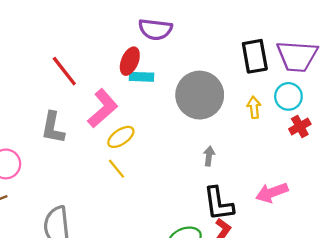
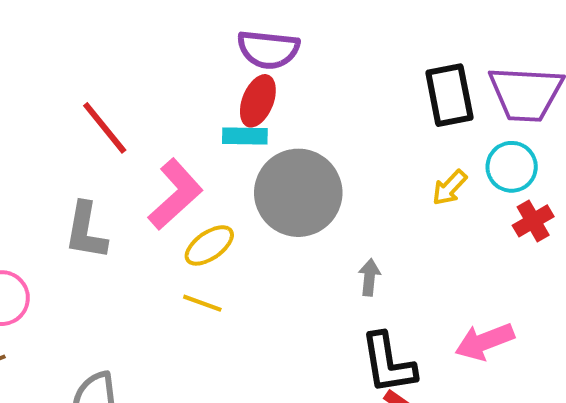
red ellipse: (130, 61) -> (258, 101), moved
gray circle: (200, 95) -> (298, 193), moved
yellow arrow: (254, 107) -> (449, 188), turned -130
yellow line: (116, 169) -> (202, 303), turned -30

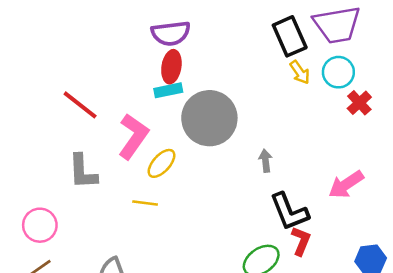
yellow arrow: (449, 188) -> (300, 72), moved, turned -65
yellow line: (202, 303) -> (145, 203), moved

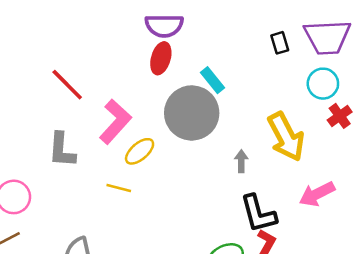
black rectangle: (290, 36) -> (280, 43), size x0.6
yellow arrow: (300, 72) -> (286, 137), moved, size x2.0
cyan rectangle: (168, 90) -> (213, 80), moved, turned 56

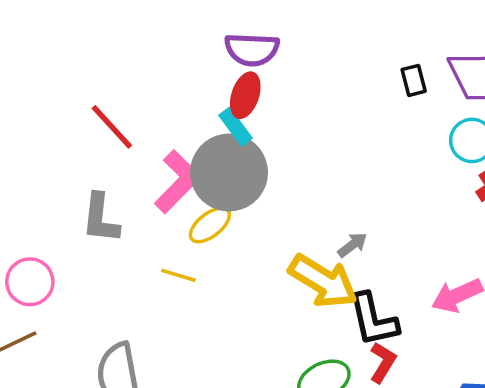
cyan rectangle: (213, 80) -> (236, 127), moved
gray circle: (192, 113) -> (229, 173), moved
yellow arrow: (286, 137) -> (323, 281), moved, turned -33
gray arrow: (241, 161) -> (352, 245), turned 50

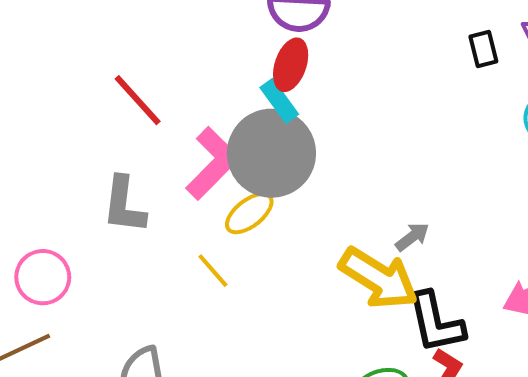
yellow line: (178, 275) -> (213, 271), turned 32

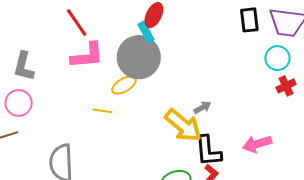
black rectangle: (483, 49) -> (249, 20), size x1.4
pink L-shape: (212, 163) -> (87, 56), moved, turned 33
gray L-shape: (124, 205) -> (24, 66), moved
yellow line: (213, 271) -> (102, 111), turned -48

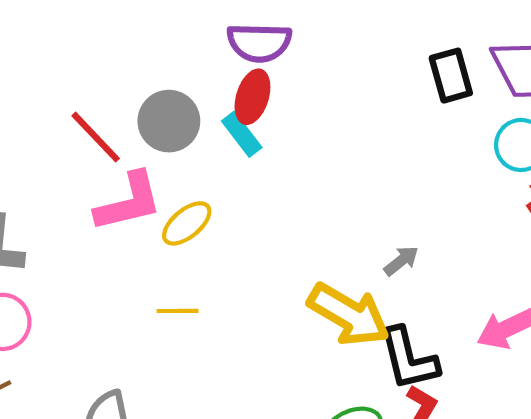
gray circle: (139, 57) -> (169, 121), moved, size x0.7
yellow ellipse: (124, 85) -> (187, 223), moved
gray arrow: (202, 107) -> (401, 261), moved

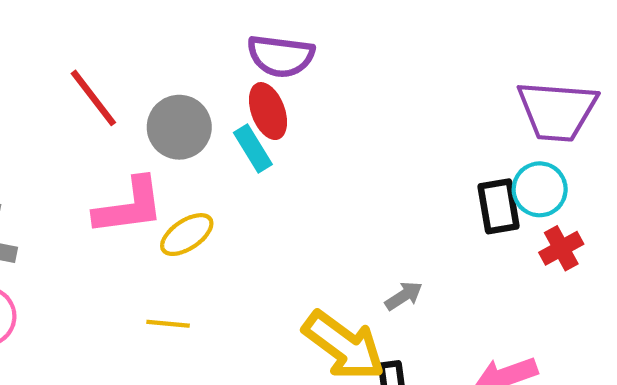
black rectangle: (451, 76) -> (499, 206), moved
red ellipse: (252, 97) -> (268, 111), turned -44
red line: (96, 137) -> (93, 98), moved

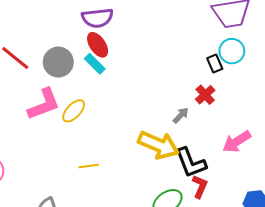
black rectangle: (499, 206) -> (215, 64), size x0.7
red cross: (561, 248) -> (205, 95), moved
yellow line: (168, 324) -> (89, 166), moved

